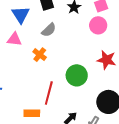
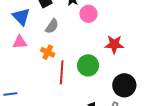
pink circle: (98, 25) -> (88, 14), moved
red line: (49, 93) -> (62, 72), moved

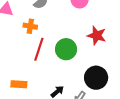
orange cross: (48, 52) -> (30, 26), turned -32

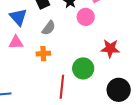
red line: (39, 49) -> (62, 87), moved

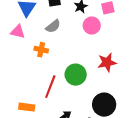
red star: (110, 48) -> (107, 62), turned -30

